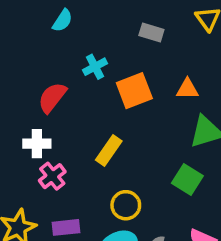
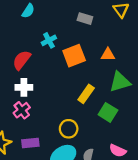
white cross: (37, 144) -> (24, 87), moved
yellow rectangle: (109, 150) -> (86, 94), moved

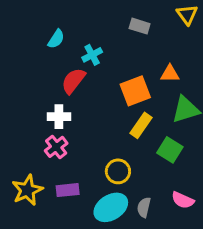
cyan semicircle: (28, 11) -> (56, 39), moved
orange square: (74, 56) -> (135, 91), moved
red semicircle: (22, 60) -> (73, 81), moved

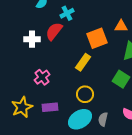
white cross: (59, 117) -> (32, 39), moved
yellow rectangle: (141, 125) -> (83, 62), moved

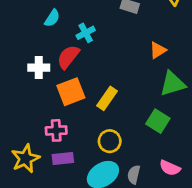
orange triangle: (121, 26) -> (158, 50), turned -32
orange square: (97, 38) -> (71, 92), moved
pink cross: (42, 77) -> (56, 130), moved, turned 35

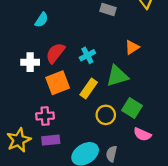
cyan cross: (86, 33) -> (87, 55), moved
green triangle: (173, 84) -> (117, 76), moved
yellow circle: (110, 141) -> (106, 115), moved
pink semicircle: (170, 168) -> (142, 134), moved

